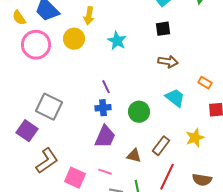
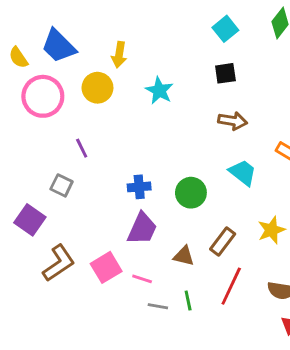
purple line: (106, 87) -> (82, 148), moved
gray square: (49, 107) -> (62, 185), size x0.6
pink square: (75, 178) -> (106, 267), moved, turned 35

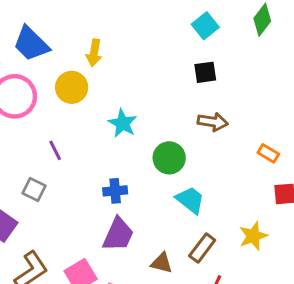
cyan star: (159, 91) -> (123, 123), moved
cyan trapezoid: (243, 173) -> (190, 200), moved
green circle: (191, 193) -> (169, 158), moved

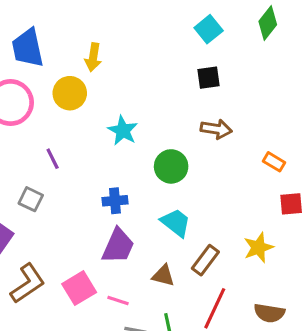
blue trapezoid: (31, 44) -> (28, 48), turned 33
cyan trapezoid: (190, 200) -> (176, 223), moved

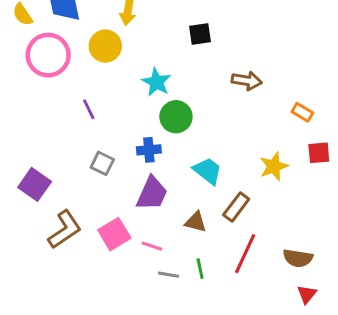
black square: (209, 78) -> (200, 34), moved
green circle: (171, 166) -> (176, 117), moved
gray square: (31, 199) -> (102, 163), moved
yellow star: (258, 248) -> (274, 166), moved

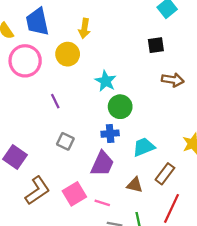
black square: (200, 34) -> (156, 45), moved
blue cross: (149, 150) -> (110, 134), moved
cyan trapezoid: (208, 171) -> (144, 147), turned -60

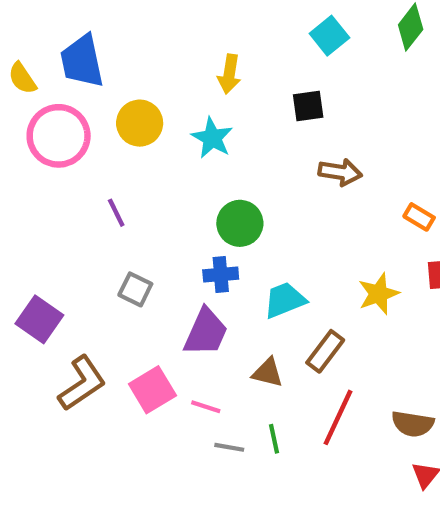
yellow arrow: (84, 28) -> (229, 74), moved
cyan star: (106, 81) -> (212, 138), moved

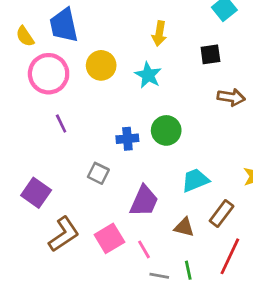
purple line: (116, 213) -> (61, 124), moved
blue cross: (221, 275) -> (127, 139), moved
pink line: (206, 407) -> (144, 249), turned 42

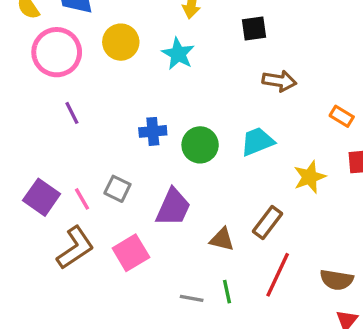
green circle: (166, 130) -> (200, 145), moved
gray square: (98, 173) -> (117, 189), moved
cyan trapezoid: (195, 180) -> (257, 142), moved
pink line: (144, 249) -> (82, 199), moved

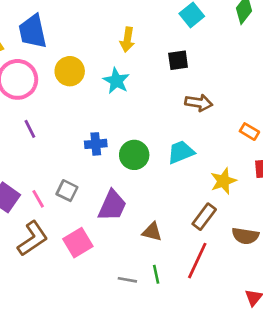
brown rectangle: (267, 222) -> (204, 217), moved
brown semicircle: (337, 280) -> (245, 236), moved

